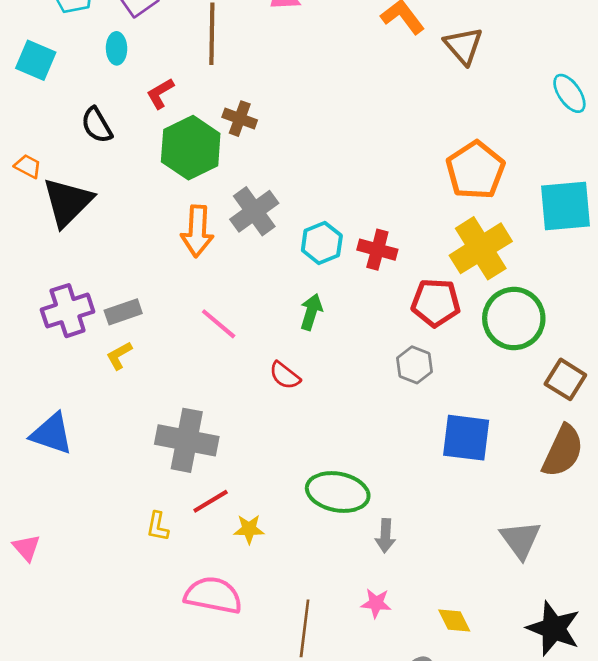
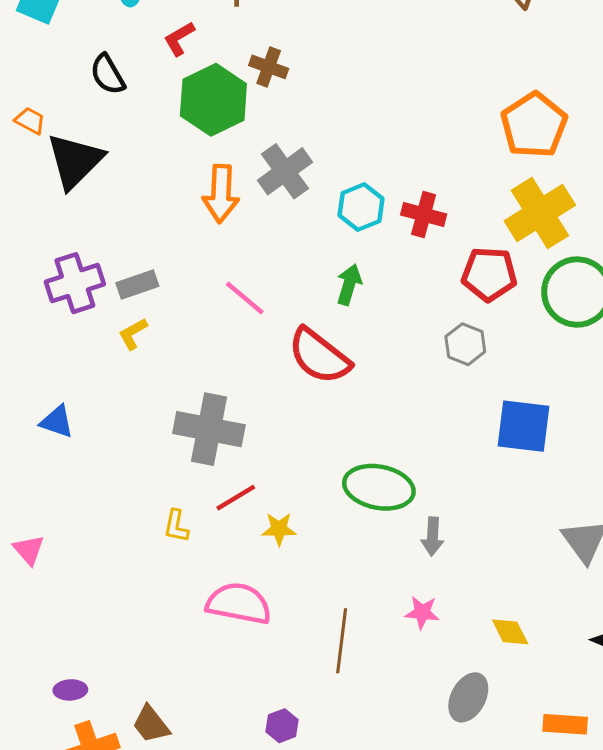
red semicircle: (285, 375) -> (319, 356), size x1.8
blue triangle: (52, 434) -> (57, 422), size x0.7

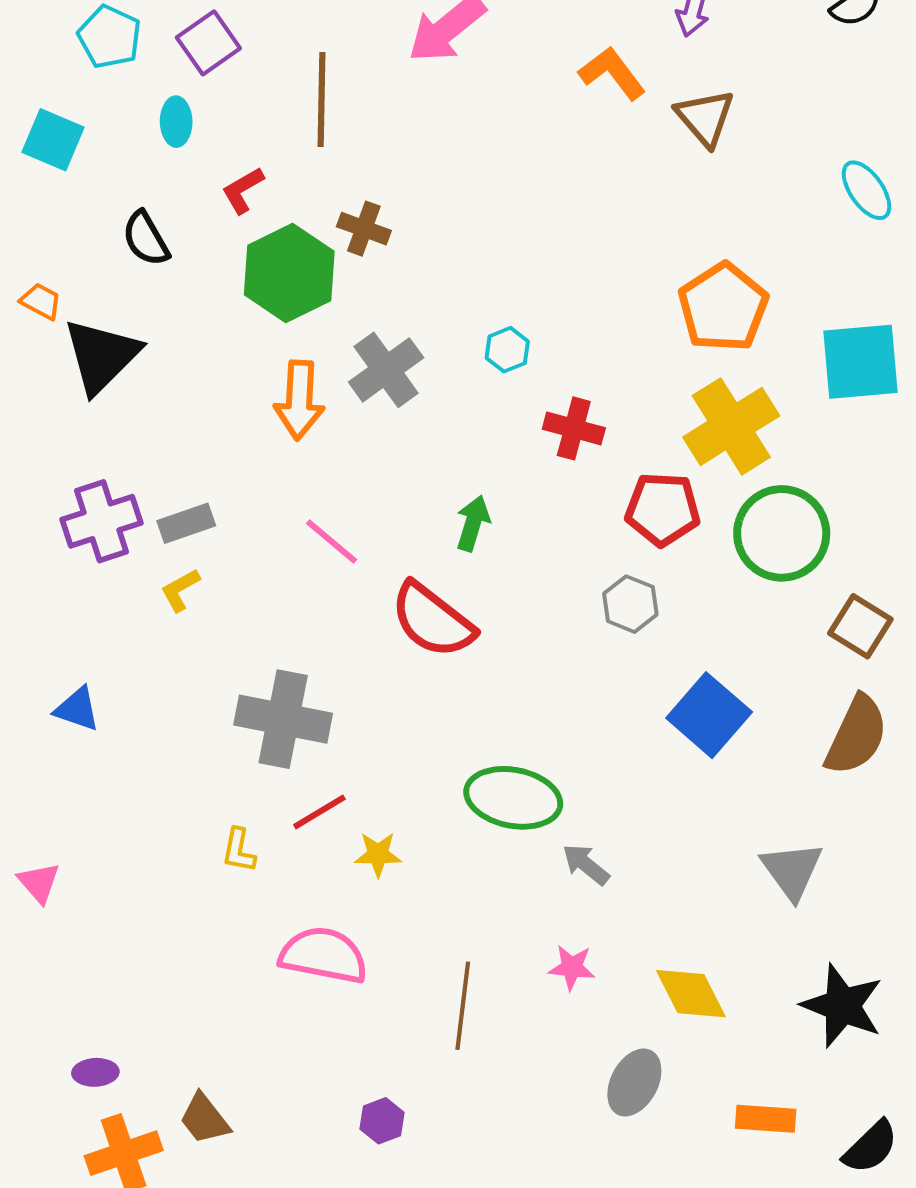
cyan hexagon: (361, 207) -> (507, 350), moved, size x0.7
blue square: (523, 426) -> (709, 715), turned 34
gray arrow: (433, 536) -> (586, 864), turned 126
yellow diamond: (510, 632) -> (691, 994), size x1.4

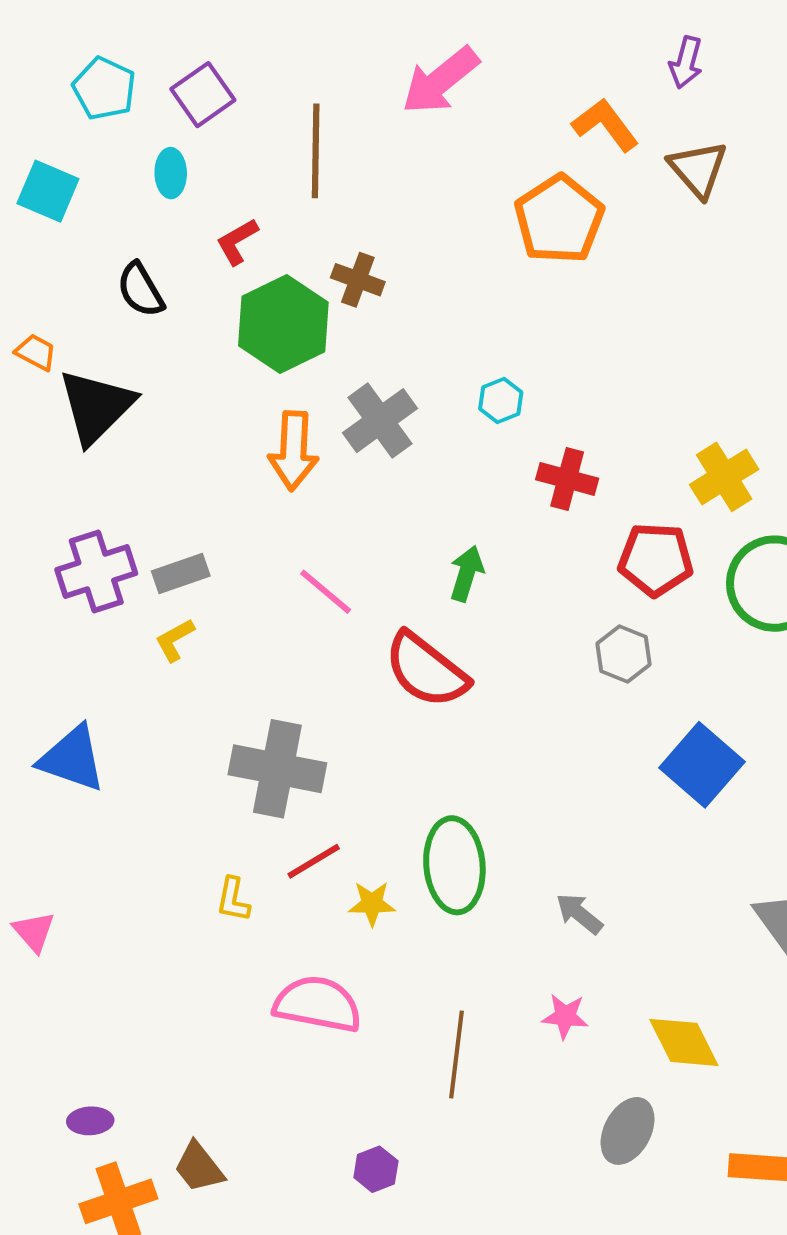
orange pentagon: (723, 307) -> (559, 219), moved
yellow cross: (731, 426) -> (724, 477), size x0.7
blue triangle: (77, 709) -> (72, 759), size x1.5
green ellipse: (513, 798) -> (454, 865), moved, turned 74

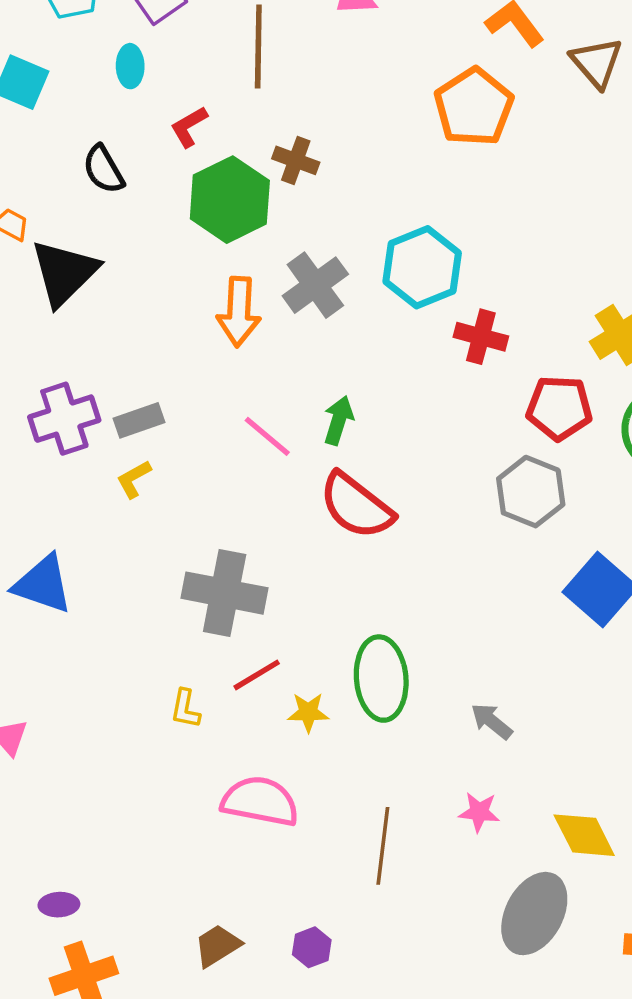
cyan hexagon: (501, 400) -> (422, 267), size x2.0
green arrow: (467, 574) -> (338, 420), moved
gray hexagon: (623, 654) -> (531, 492), size x1.4
gray ellipse: (628, 1131) -> (534, 914), size x1.4
brown trapezoid: (199, 1167) -> (217, 946), moved, turned 96

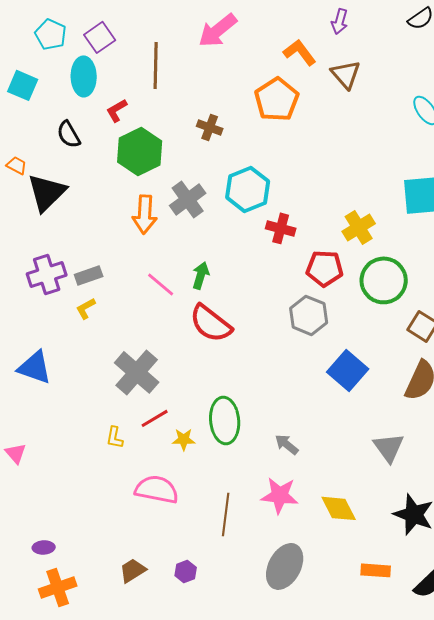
cyan ellipse: (130, 66) -> (84, 76), size x1.6
brown cross: (296, 160) -> (210, 127), moved
gray cross: (225, 593) -> (137, 372), turned 30
pink star: (479, 812) -> (280, 495), size x1.6
gray ellipse: (534, 914) -> (285, 566), moved

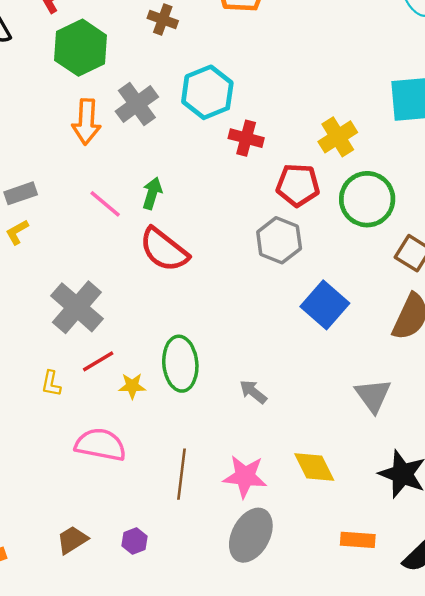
pink star: (280, 495) -> (245, 476), moved

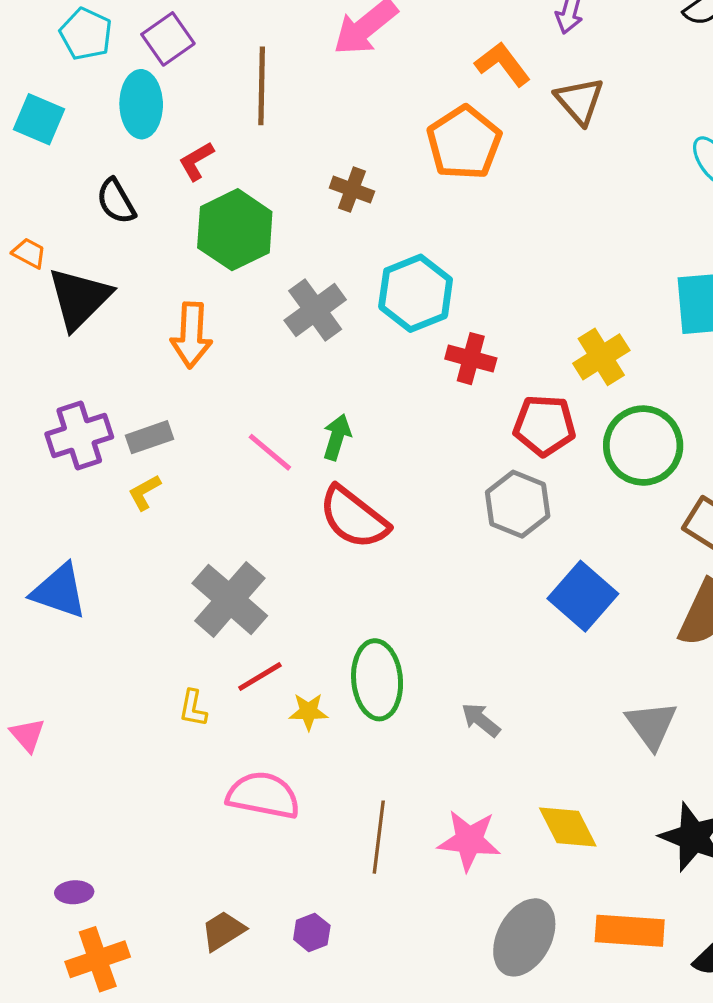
orange arrow: (86, 122) -> (191, 335), moved
gray ellipse: (251, 535) -> (524, 937), moved
orange rectangle: (358, 540) -> (630, 931), size x1.4

